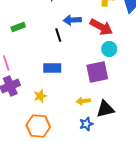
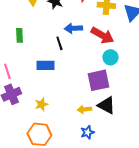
green rectangle: (18, 27) -> (19, 35), turned -72
blue rectangle: (52, 68) -> (45, 65), moved
black triangle: (105, 109) -> (106, 105), moved, turned 42

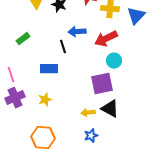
green rectangle: (19, 35) -> (23, 39), turned 56
red arrow: (102, 35) -> (106, 39), turned 125
yellow star: (41, 104) -> (45, 100), moved

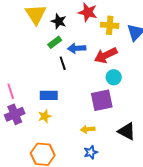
green rectangle: (23, 39) -> (55, 42), moved
blue rectangle: (49, 69) -> (49, 95), moved
black triangle: (110, 109) -> (127, 131), moved

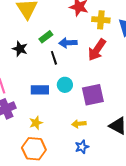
black star: (59, 21) -> (20, 49), moved
red arrow: (106, 55) -> (97, 50), turned -30
cyan circle: (114, 77) -> (65, 85), moved
yellow star: (45, 116) -> (36, 123), moved

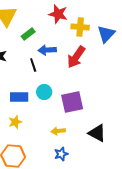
green rectangle: (46, 37) -> (28, 34), moved
yellow star: (36, 123) -> (15, 122), moved

